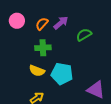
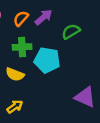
cyan pentagon: (62, 74) -> (47, 60), moved

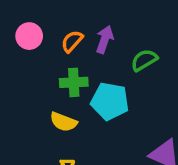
purple arrow: (43, 17) -> (105, 39), turned -30

